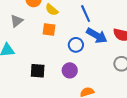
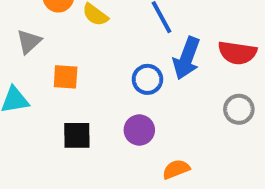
orange square: (49, 30) -> (66, 77), moved
blue arrow: (97, 36) -> (187, 58), turned 85

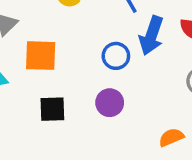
orange square: (66, 77) -> (41, 56), size x1.4
orange semicircle: (176, 169) -> (171, 137), moved

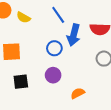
orange semicircle: (171, 137) -> (78, 93), moved

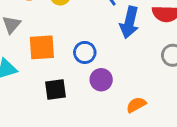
blue circle: (54, 48) -> (85, 52), moved

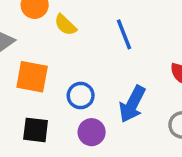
blue arrow: (129, 22) -> (132, 104), moved

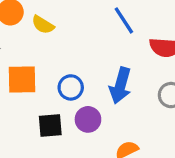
blue line: (124, 34) -> (124, 20), moved
black square: (36, 130) -> (50, 126), moved

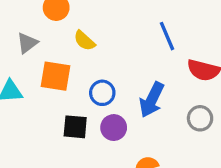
yellow semicircle: (43, 25) -> (84, 41), moved

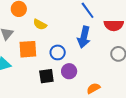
blue arrow: (152, 100) -> (84, 37), moved

